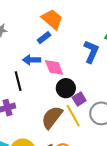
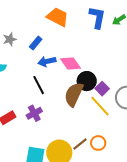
blue rectangle: (44, 38) -> (36, 43), moved
blue L-shape: (91, 52) -> (97, 17), moved
brown semicircle: (52, 117) -> (74, 94), moved

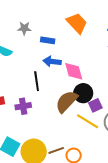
blue rectangle: (36, 43) -> (48, 40), turned 40
yellow line: (100, 106) -> (88, 121), turned -35

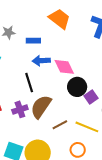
brown semicircle: (67, 101) -> (41, 107), moved
yellow line: (88, 121) -> (87, 127), moved
brown line: (56, 150) -> (60, 125), moved

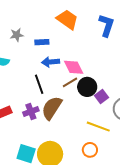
brown line: (60, 125) -> (70, 82), moved

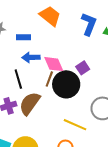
brown line: (70, 82) -> (49, 79), turned -42
black circle: (87, 87) -> (66, 84), size x1.4
purple square: (101, 97) -> (83, 68), moved

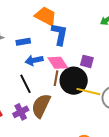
blue L-shape: (89, 24) -> (59, 34), moved
purple square: (83, 68) -> (87, 61), turned -32
yellow line: (75, 125) -> (88, 92), moved

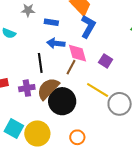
black circle: (74, 81) -> (62, 101), moved

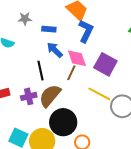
blue arrow: (56, 43) -> (55, 50), turned 42
purple square: (106, 61) -> (105, 64), size x1.6
black circle: (62, 101) -> (63, 122), moved

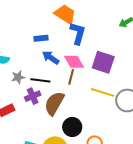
gray star: (25, 19) -> (18, 77), moved
black line: (40, 71) -> (40, 80), turned -60
purple cross: (29, 96) -> (33, 96), moved
black circle: (63, 122) -> (72, 127), size x0.7

